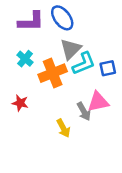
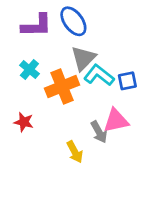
cyan L-shape: (84, 63) -> (99, 75), turned -120

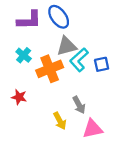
gray triangle: (83, 58) -> (67, 46), turned 30
cyan L-shape: (99, 75) -> (79, 60), turned -80
pink triangle: (116, 121) -> (93, 129), moved

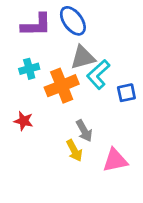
cyan cross: (24, 55) -> (29, 69), turned 35
blue square: (102, 64) -> (126, 93), moved
gray arrow: (79, 105) -> (84, 131), moved

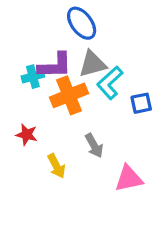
purple L-shape: (36, 25) -> (55, 66), moved
yellow arrow: (74, 151) -> (56, 166), moved

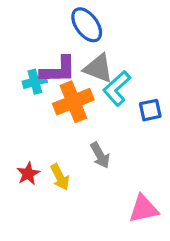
gray triangle: (93, 64) -> (98, 68), turned 36
red star: (27, 135) -> (28, 174), moved, turned 30
pink triangle: (129, 179) -> (144, 209), moved

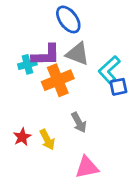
cyan L-shape: (117, 88) -> (109, 70), moved
pink triangle: (144, 209) -> (87, 167), moved

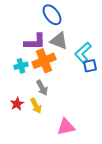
cyan cross: (27, 64) -> (21, 66), moved
gray arrow: (79, 122) -> (42, 88), moved

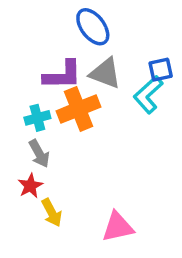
blue square: (90, 66) -> (161, 70), moved
gray arrow: (42, 88) -> (39, 154), moved
yellow arrow: (36, 106) -> (52, 213), moved

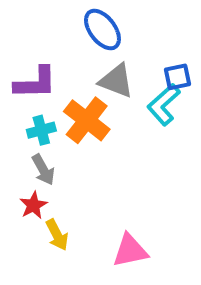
purple L-shape: (62, 75) -> (35, 83), moved
orange cross: (78, 109) -> (87, 120), turned -30

